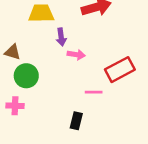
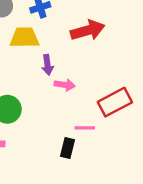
black rectangle: (76, 121) -> (68, 148), moved

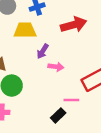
purple arrow: (47, 65) -> (43, 51), turned 40
black rectangle: (68, 148) -> (58, 115), turned 32

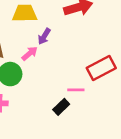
pink arrow: (56, 67) -> (30, 53), moved, turned -48

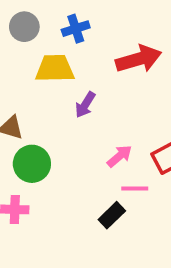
pink arrow: (30, 53) -> (119, 156), moved

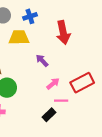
red arrow: (139, 59) -> (63, 32), turned 95
purple arrow: (85, 105) -> (42, 61), moved, turned 104

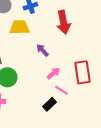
red rectangle: (82, 83) -> (82, 72), turned -70
pink line: (61, 101) -> (61, 90), turned 32

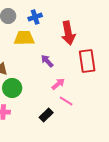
red rectangle: (82, 72) -> (87, 61), moved
black rectangle: (49, 104) -> (46, 115), moved

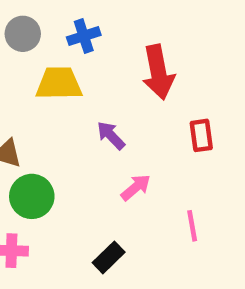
red rectangle: (87, 61) -> (201, 135), size x0.6
pink line: (66, 101) -> (192, 226), moved, turned 48

